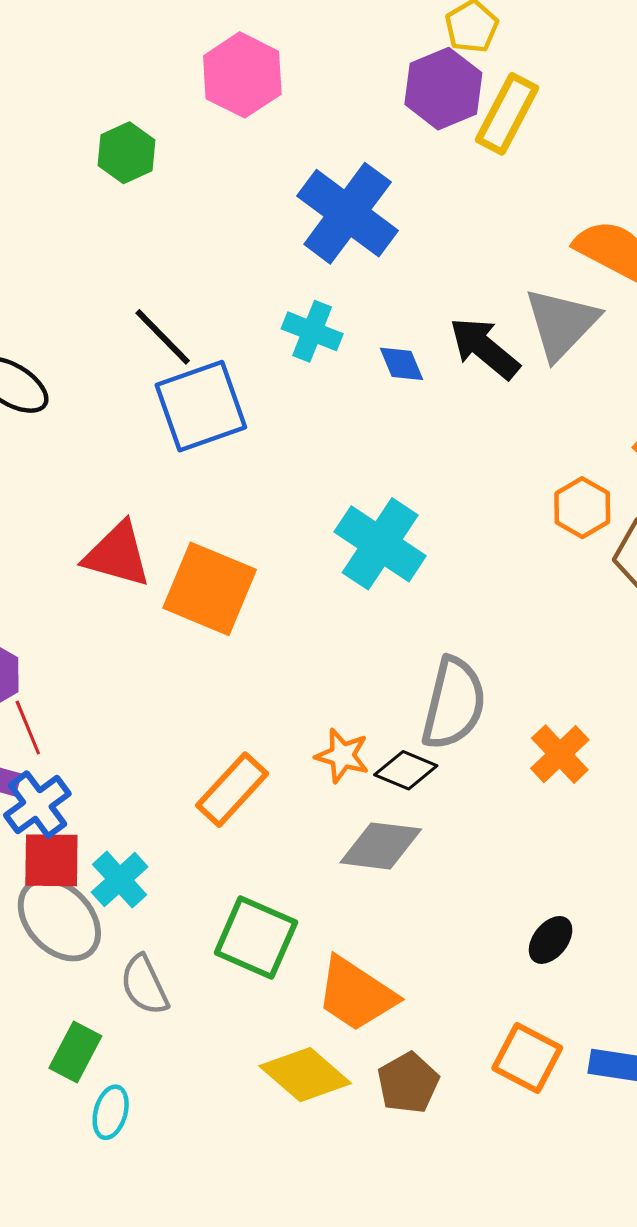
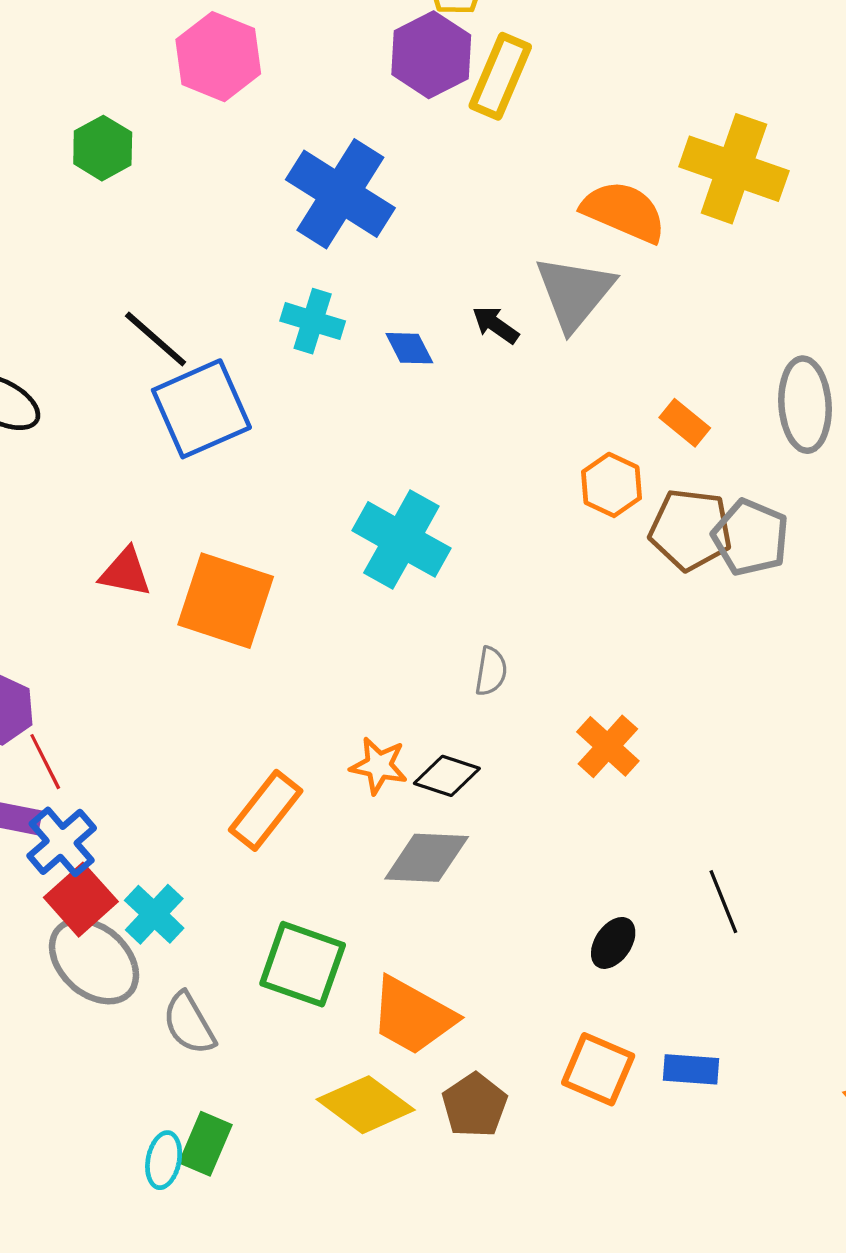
black arrow: (484, 348) -> (496, 325), size x0.6
red triangle: (117, 555) -> (125, 572), size x0.7
gray semicircle: (454, 703) -> (491, 671), moved, size x0.5
red square: (51, 860) -> (81, 900), turned -38
green rectangle: (75, 1052) -> (205, 1144), moved

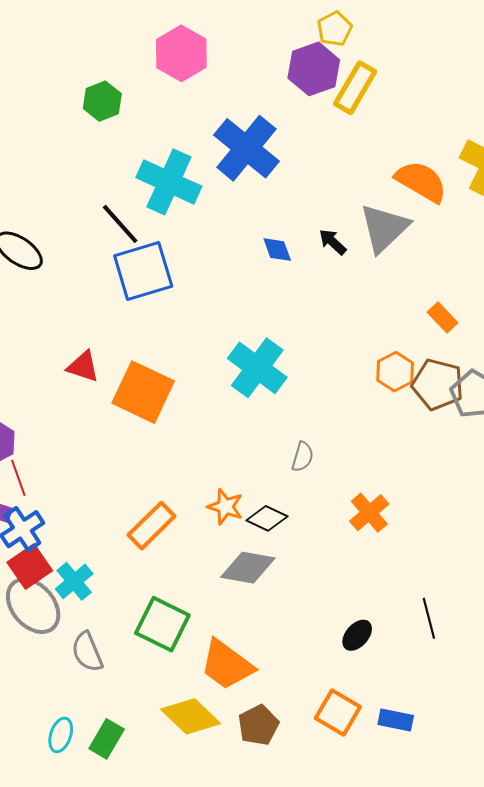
cyan cross: (313, 321) -> (169, 182), moved, size x1.6
orange hexagon: (612, 485) -> (395, 372), moved
green rectangle: (205, 1144) -> (107, 739), moved

